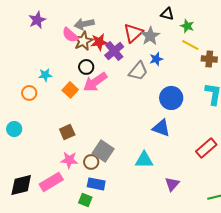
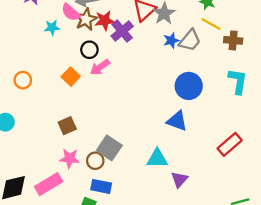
gray trapezoid: (138, 71) -> (190, 40), moved
cyan star: (45, 75) -> (52, 28), moved
pink arrow: (95, 82) -> (100, 67), size x0.7
purple triangle: (172, 184) -> (179, 179), moved

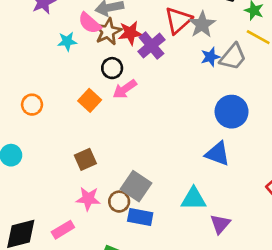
pink rectangle: (49, 184) -> (63, 230), size x0.7
blue rectangle: (101, 186) -> (140, 217), moved

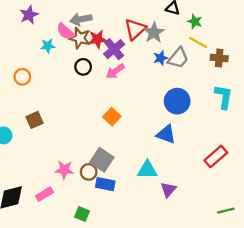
brown star: (108, 32) -> (80, 38), turned -30
pink arrow: (125, 89) -> (115, 71), moved
orange square: (90, 100) -> (112, 117), moved
orange circle: (32, 105) -> (22, 77), moved
brown square: (85, 159) -> (34, 120), moved

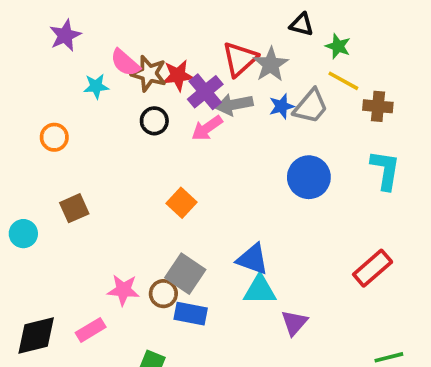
gray arrow: (81, 19) -> (234, 104), moved
orange square: (112, 117) -> (182, 203), moved
blue triangle: (166, 134) -> (252, 259), moved

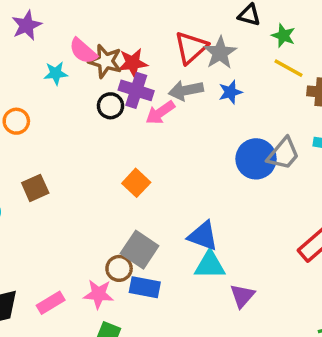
purple cross: (205, 92) -> (136, 90), moved, turned -32
gray trapezoid: (311, 106) -> (283, 154), moved
pink star: (123, 290) -> (98, 294), moved

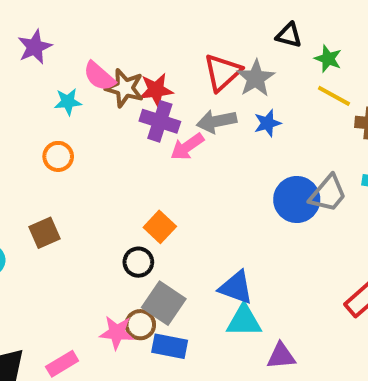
black circle: (110, 106) -> (138, 262), moved
orange circle: (16, 121) -> (58, 156), moved
pink star: (98, 294) -> (117, 332), moved
purple triangle: (242, 296) -> (281, 356), turned 44

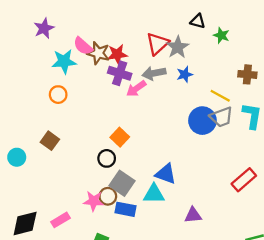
yellow line: (334, 96) -> (220, 96), moved
cyan star: (68, 102) -> (64, 61), size x1.5
gray trapezoid: (328, 194) -> (221, 117), turned 30
brown square: (44, 233) -> (50, 141), turned -30
cyan triangle: (244, 321) -> (154, 194), moved

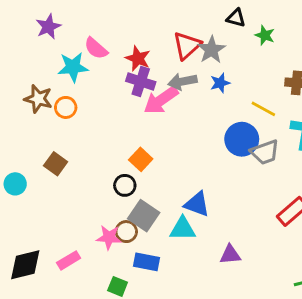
brown star: (98, 53) -> (38, 99), moved
red star: (117, 54) -> (138, 58), turned 30
pink arrow: (136, 89) -> (161, 100), size x1.4
gray trapezoid: (221, 117) -> (265, 152), moved
blue rectangle: (126, 209) -> (146, 262), moved

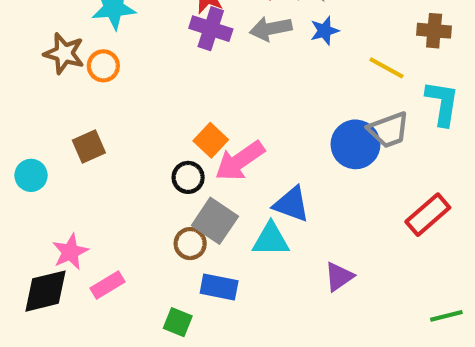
pink arrow: (161, 100) -> (240, 161), moved
blue circle: (242, 139) -> (355, 144), moved
brown square: (56, 164) -> (89, 146), turned 30
pink star: (109, 237) -> (70, 252), moved, turned -30
purple triangle: (230, 255) -> (339, 277), turned -30

